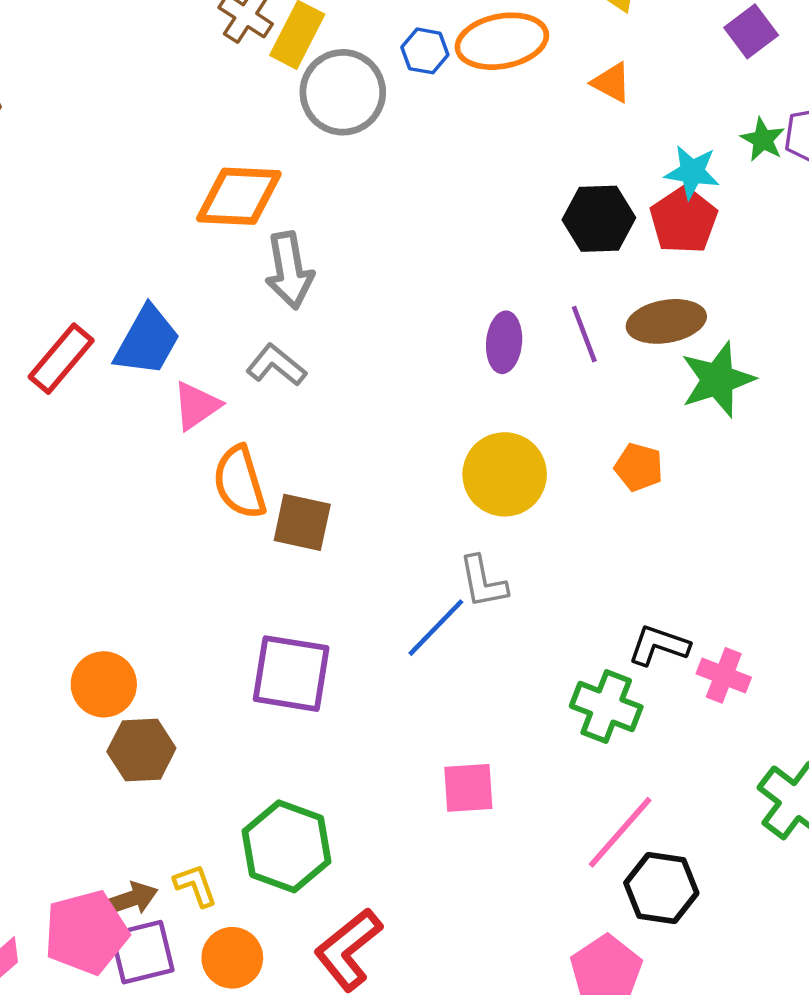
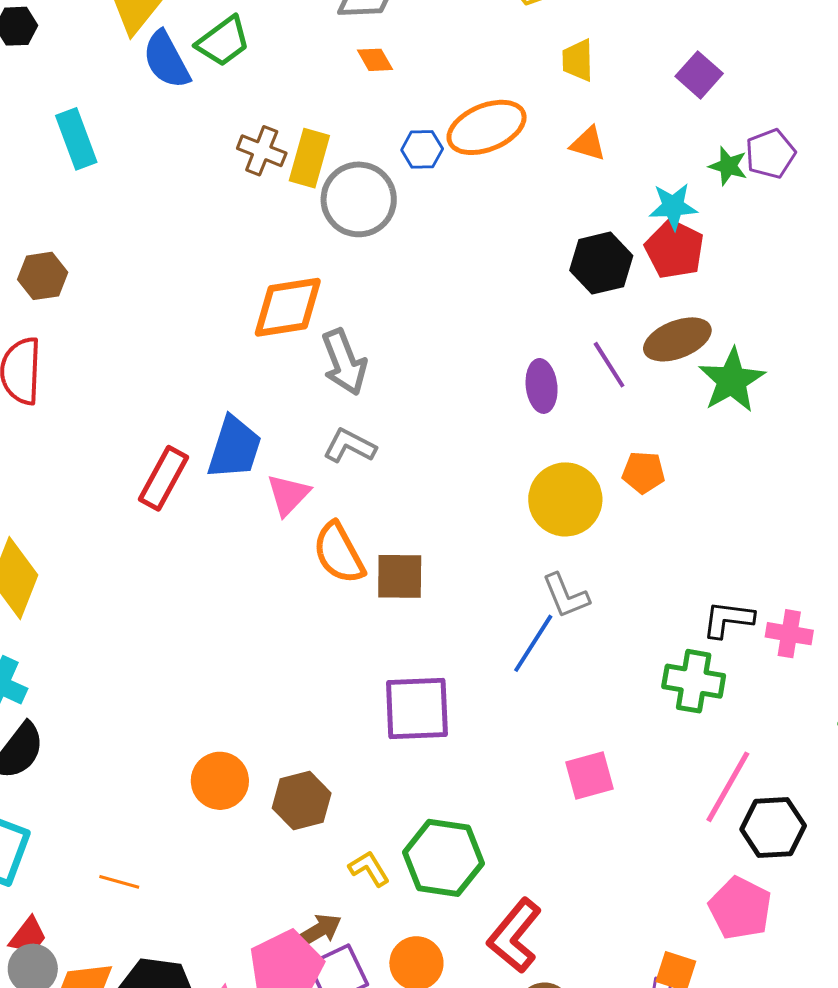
orange pentagon: (639, 467) -> (643, 472), moved
orange circle: (104, 684) -> (220, 781), moved
yellow L-shape: (196, 885) -> (369, 869), moved

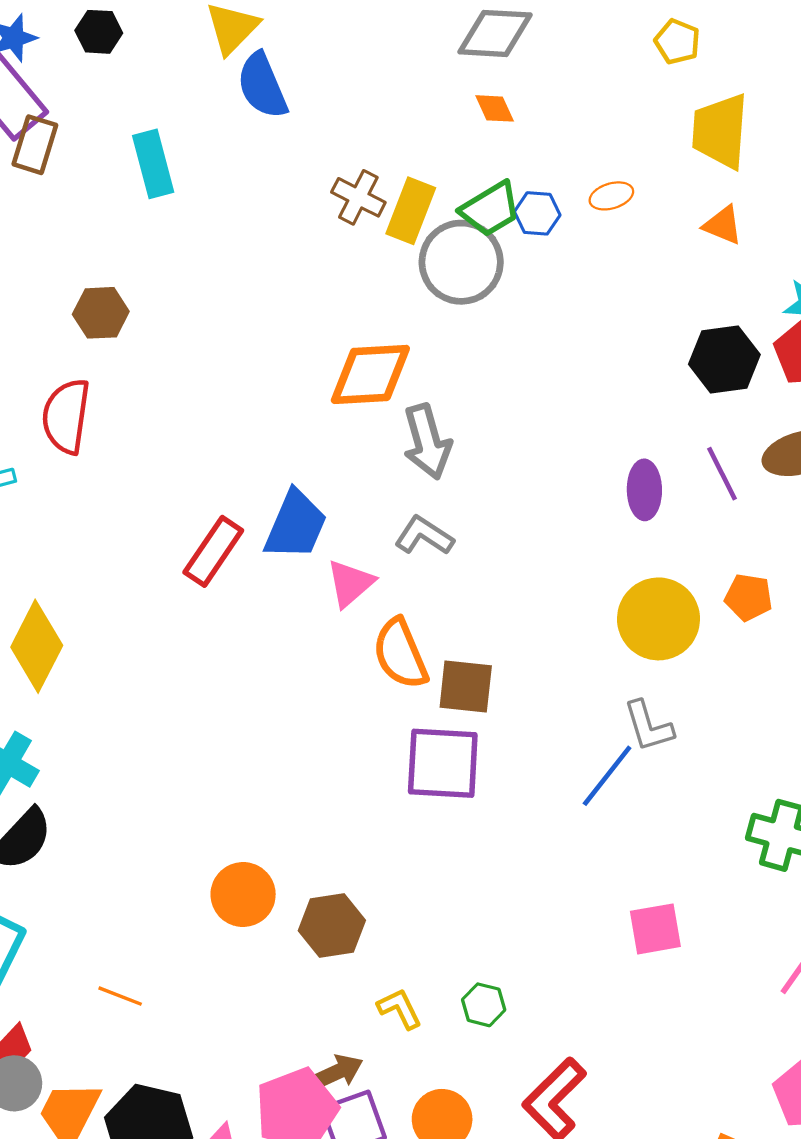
green trapezoid: (223, 41) -> (490, 209), moved
yellow trapezoid: (578, 60) -> (720, 131), size x1.6
orange ellipse: (487, 127) -> (611, 196), size x0.5
purple square: (417, 708) -> (443, 763), moved
green hexagon: (443, 858) -> (484, 1005), size x0.5

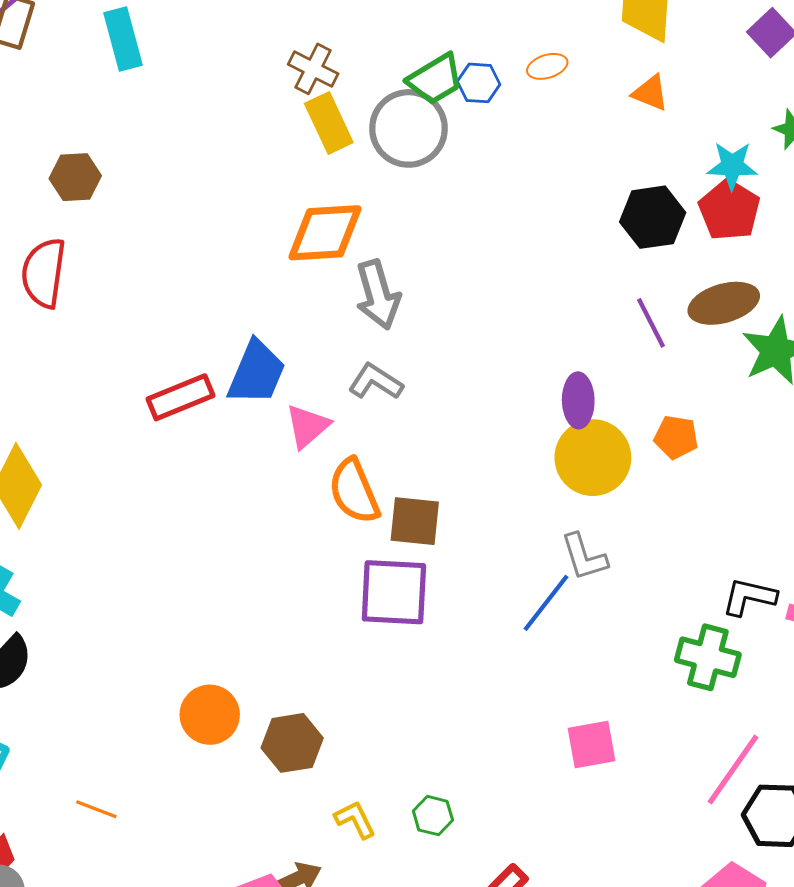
yellow rectangle: (411, 211) -> (329, 123), moved, turned -46
purple ellipse: (644, 490) -> (578, 400), moved
red rectangle: (213, 551) -> (181, 397), turned 34

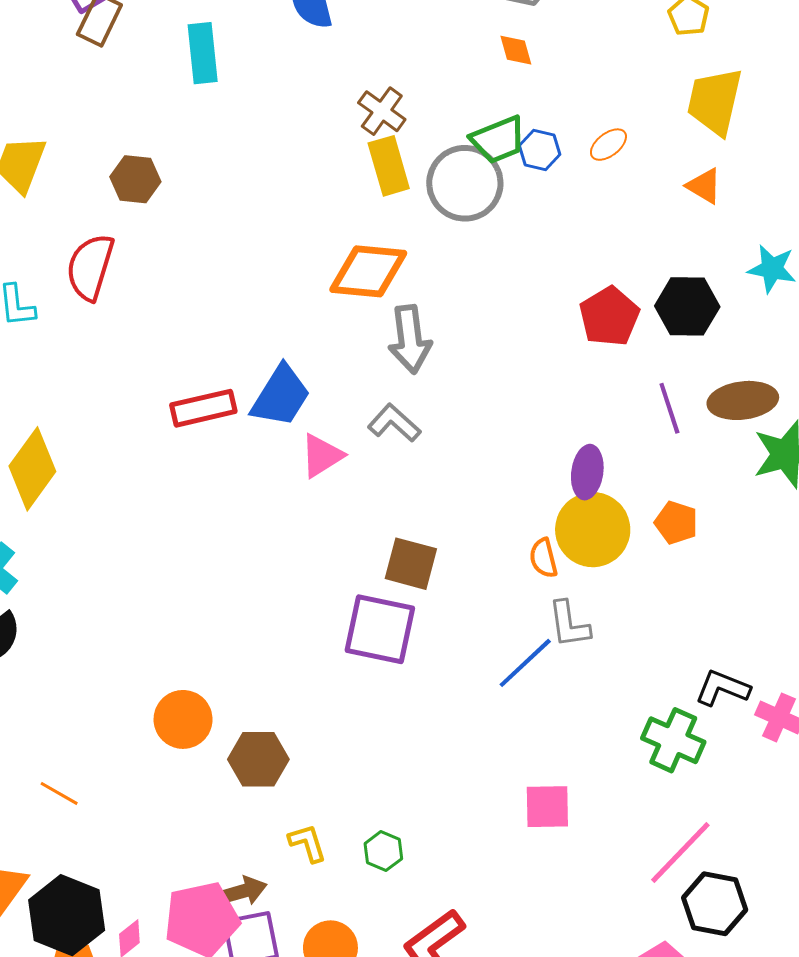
orange ellipse: (547, 66) -> (608, 145), turned -30
red pentagon: (729, 210) -> (609, 316), moved
orange semicircle: (354, 491) -> (543, 558), moved, size x0.6

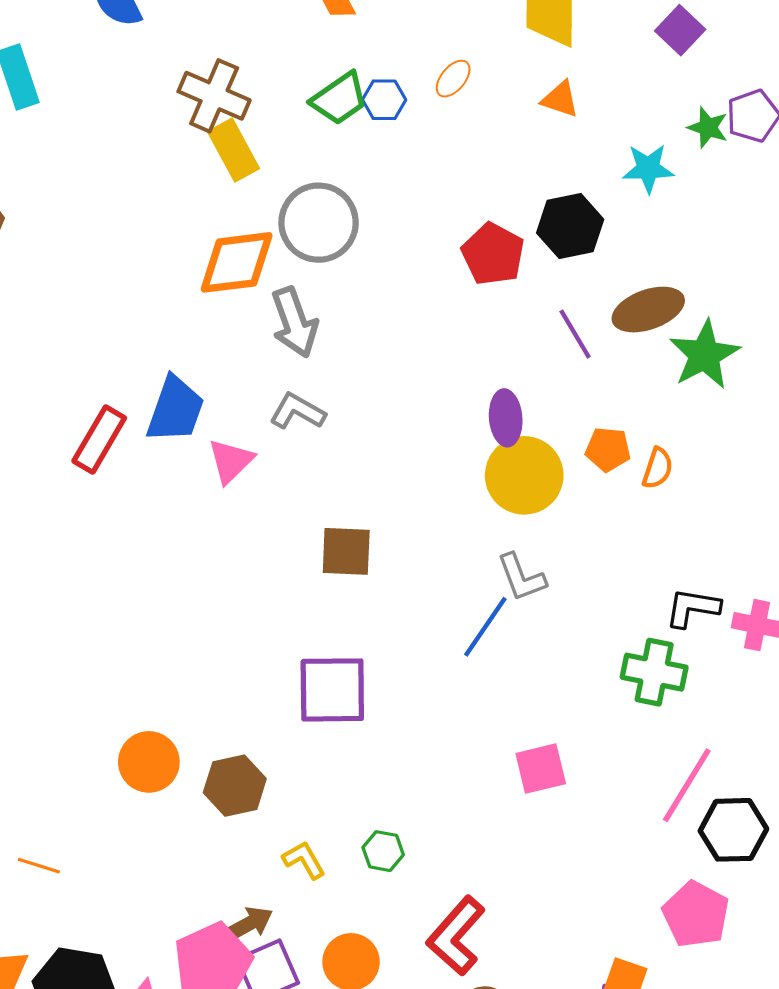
brown cross: (382, 111) -> (214, 96), size x1.4
gray circle: (465, 183) -> (319, 223), moved
red rectangle: (203, 408) -> (99, 439), turned -34
orange semicircle: (543, 558) -> (658, 468), moved, turned -135
purple square: (380, 629) -> (332, 690), moved

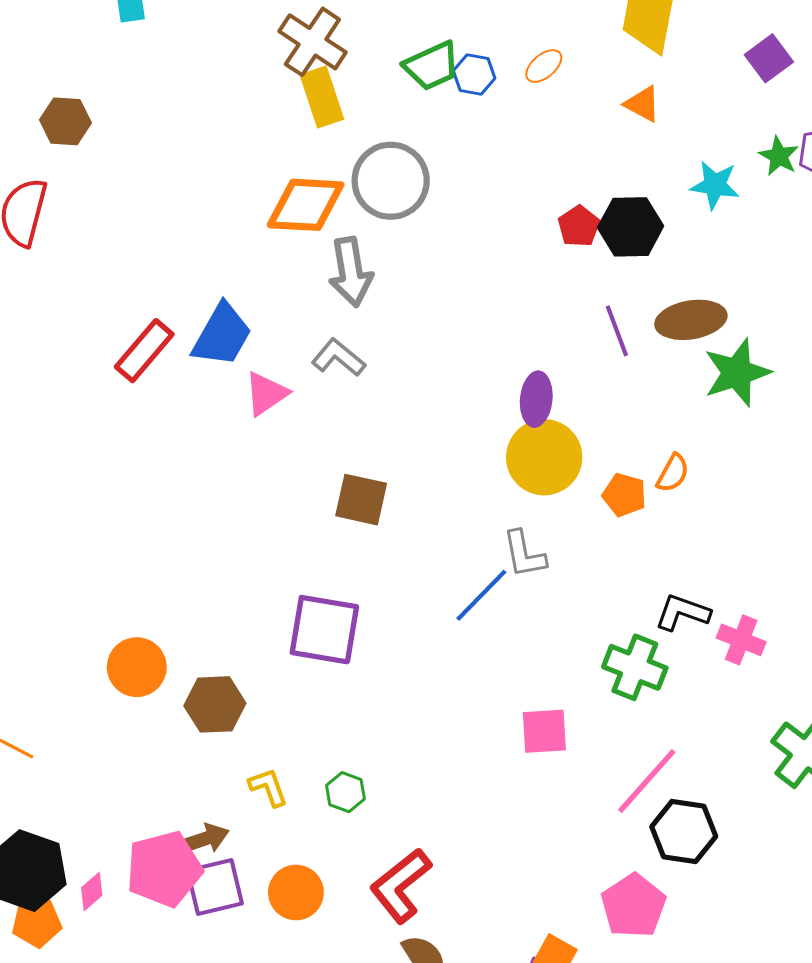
red pentagon: (493, 254) -> (579, 226), moved, size x0.7
orange pentagon: (608, 449) -> (624, 495), moved
pink square: (541, 769) -> (544, 731), moved

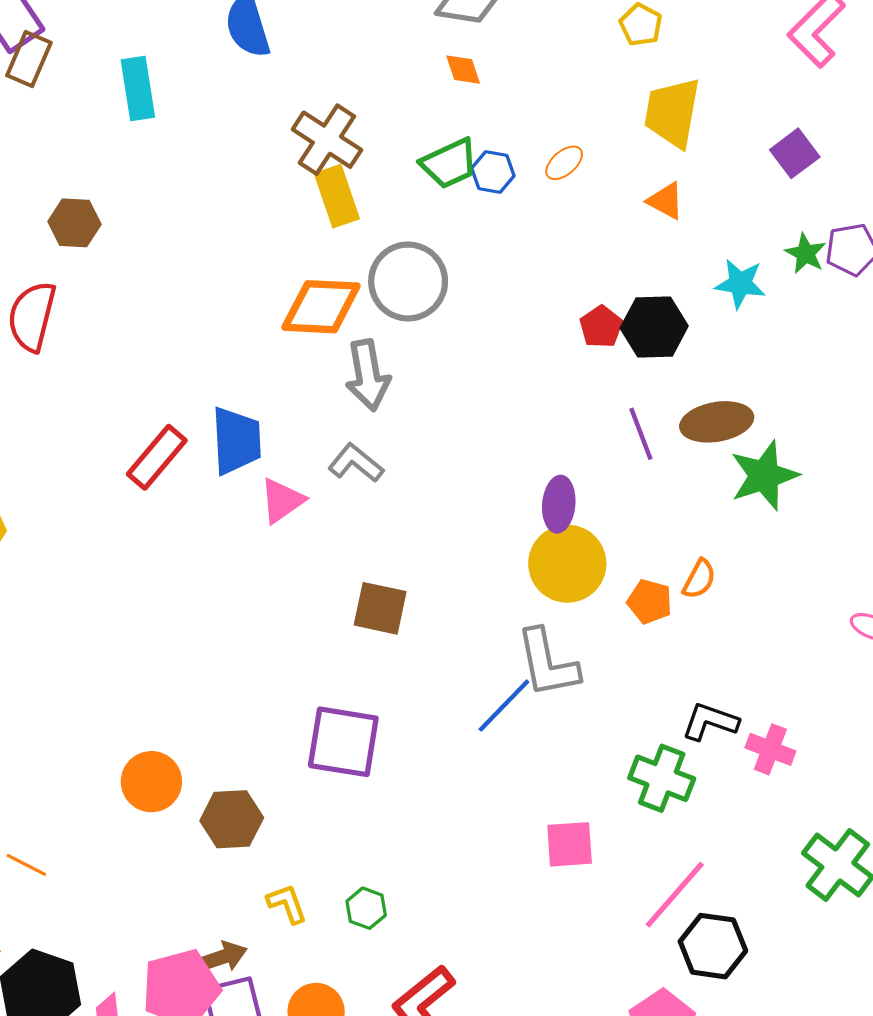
blue trapezoid: (222, 335) -> (236, 441), turned -32
gray L-shape: (524, 554) -> (547, 663), size x1.4

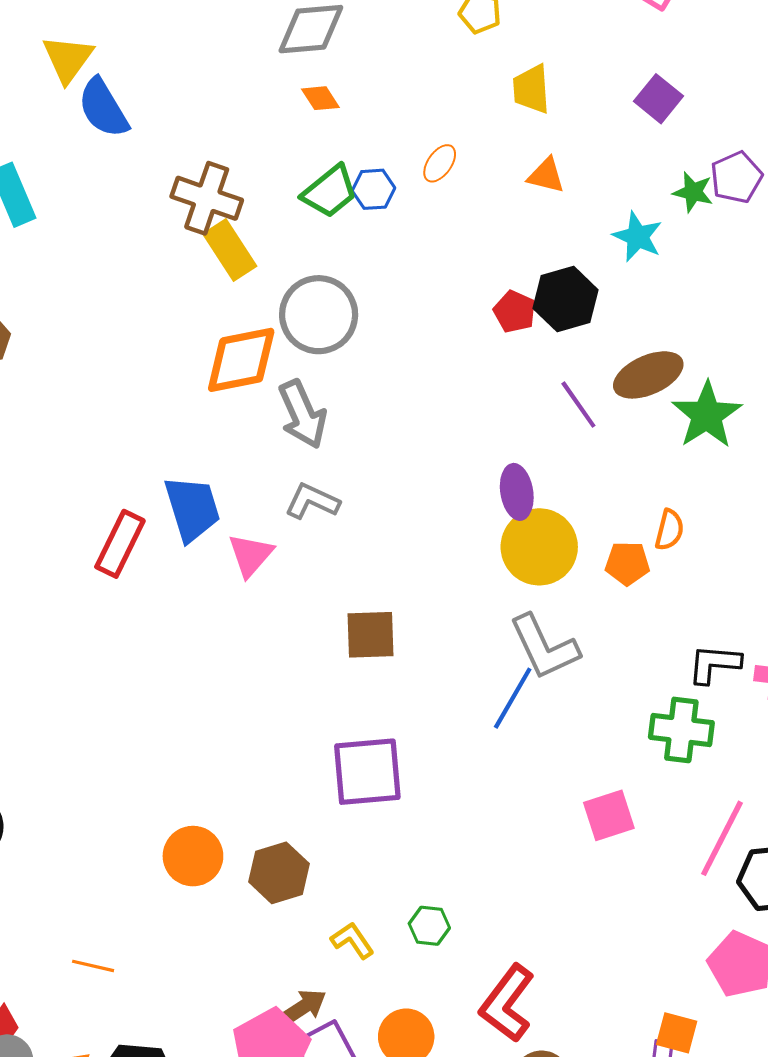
yellow trapezoid: (672, 113) -> (531, 89), size x0.7
cyan star: (740, 284) -> (638, 237), turned 30

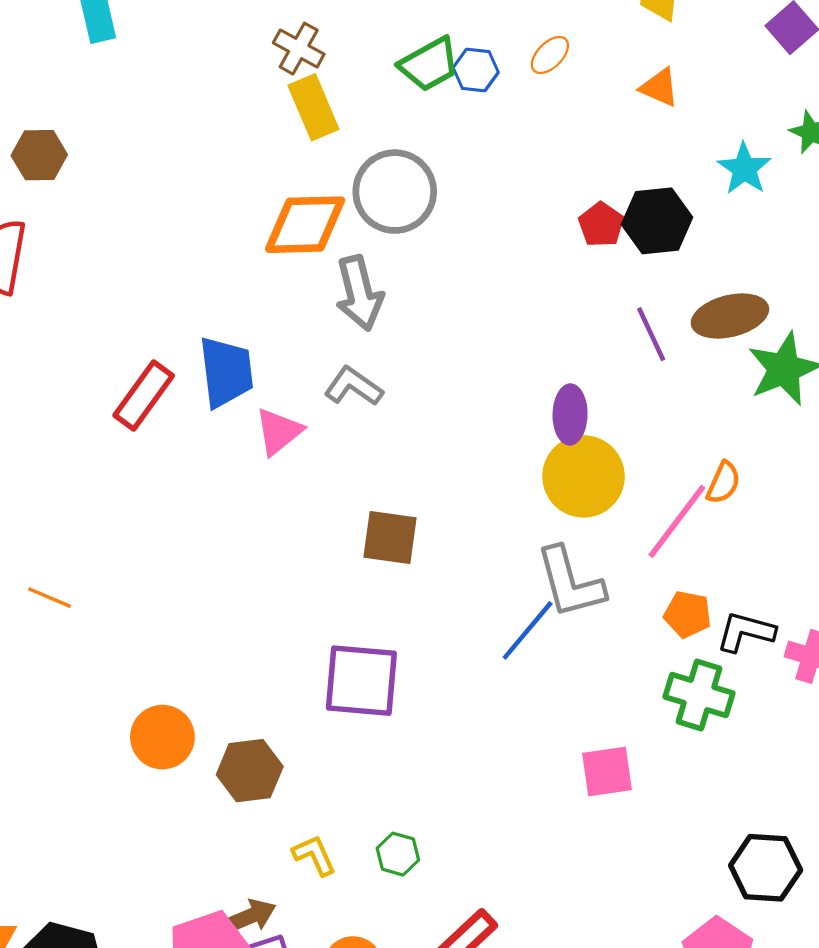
brown cross: (207, 198) -> (299, 49), size x0.7
orange pentagon: (627, 563) -> (688, 614), moved
pink line: (722, 838) -> (677, 521), moved
orange line: (93, 966) -> (50, 598), moved

